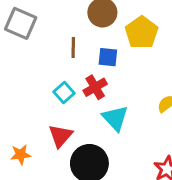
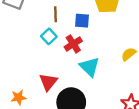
cyan square: (64, 92) -> (49, 36), moved

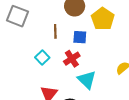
cyan square: (49, 36) -> (42, 57), moved

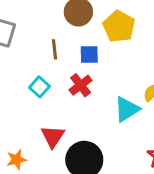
cyan triangle: (87, 80) -> (127, 109), moved, turned 48

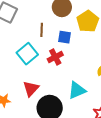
cyan square: (40, 87) -> (27, 54), size x1.5
cyan triangle: (127, 109) -> (77, 90), moved

